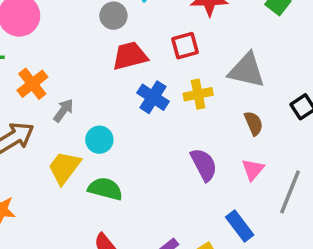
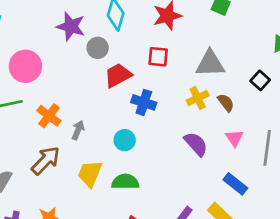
red square: (185, 46) -> (158, 57), turned 35
yellow cross: (198, 94) -> (198, 98), moved
cyan circle: (99, 140) -> (125, 140), moved

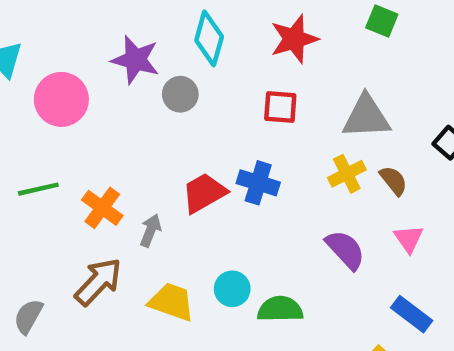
pink circle: (25, 66) -> (61, 99), moved
red trapezoid: (118, 75) -> (204, 193), moved
cyan circle: (125, 140) -> (232, 289), moved
yellow trapezoid: (90, 174) -> (172, 302), turned 88
green semicircle: (125, 182) -> (280, 309), moved

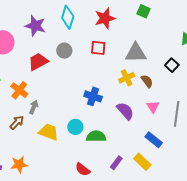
gray circle: (180, 94) -> (64, 51), moved
blue cross: (258, 183) -> (93, 96), moved
red trapezoid: (204, 193) -> (38, 62), moved
gray arrow: (150, 230) -> (34, 107), moved
brown arrow: (98, 282) -> (17, 122), size x0.7

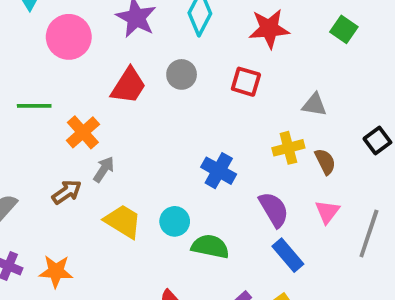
gray triangle: (136, 53) -> (314, 105), size x0.6
red trapezoid: (38, 62) -> (128, 86), turned 140
blue rectangle: (154, 140) -> (288, 255), moved

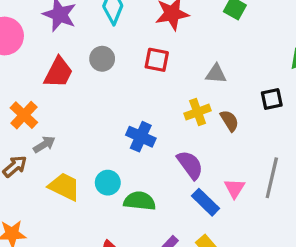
black square: (377, 141) -> (272, 99), turned 30
gray arrow: (104, 169) -> (44, 144), turned 30
pink triangle: (327, 212) -> (235, 188), moved

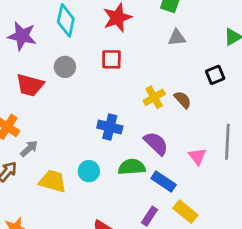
red trapezoid: (58, 72) -> (30, 85), turned 88
gray triangle: (216, 74) -> (177, 38), moved
green semicircle: (140, 201) -> (132, 167), moved
blue rectangle: (205, 202) -> (164, 181), moved

